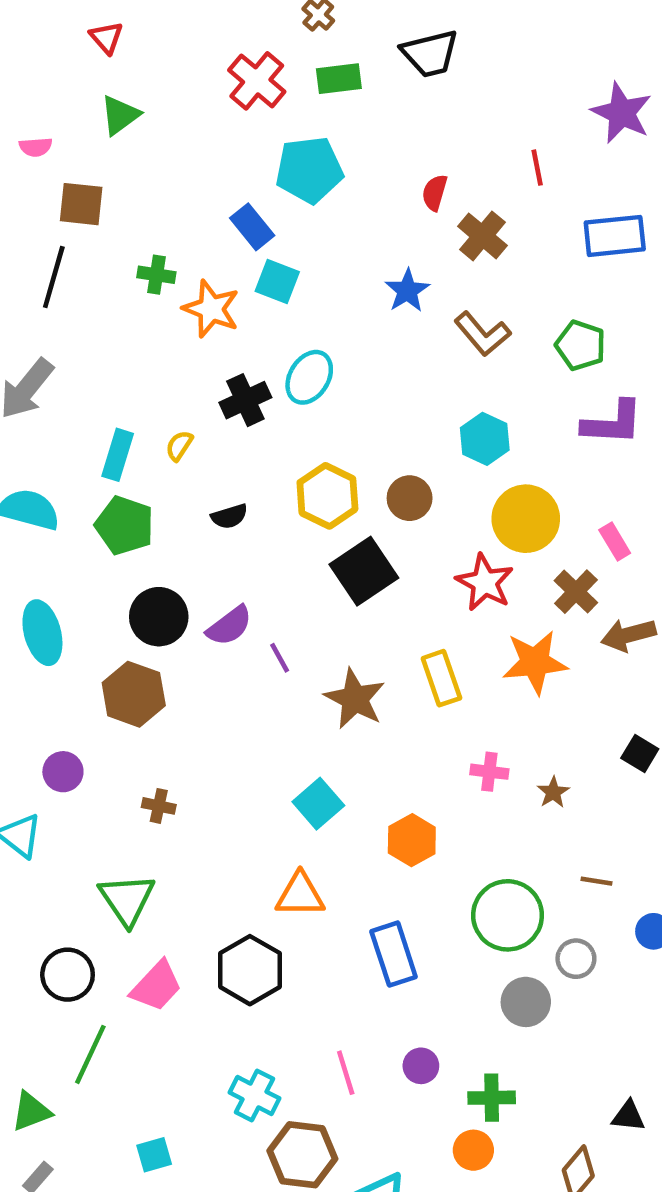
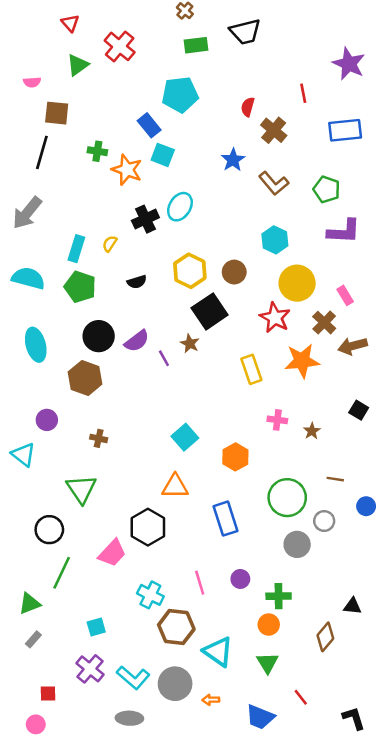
red cross: (257, 81) -> (120, 46), moved
brown star: (355, 699) -> (190, 344), moved, size x0.6
pink trapezoid: (156, 986) -> (112, 553), moved

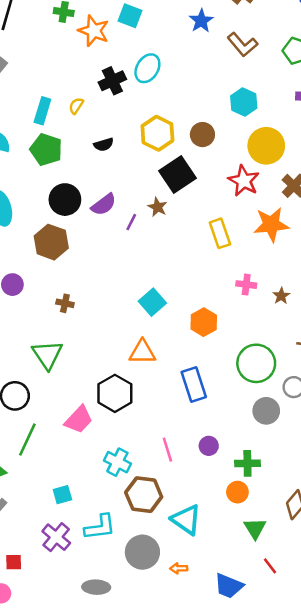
purple line: (164, 358) -> (131, 222), turned 56
green triangle: (267, 663) -> (255, 528), moved
cyan L-shape: (133, 678) -> (100, 527), moved, turned -48

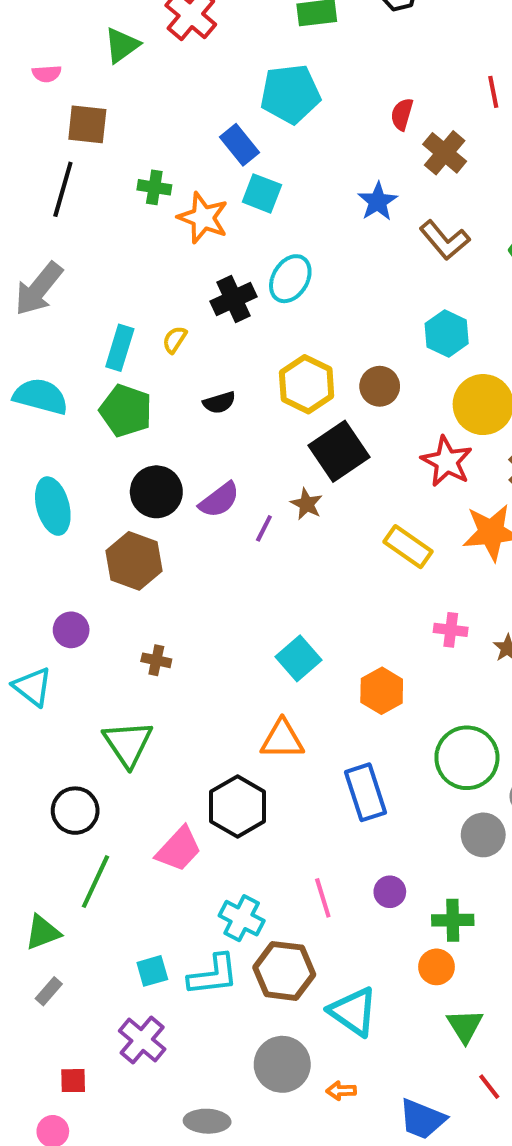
yellow rectangle: (220, 233) -> (408, 547), turned -36
cyan L-shape: (100, 527) -> (213, 975), moved

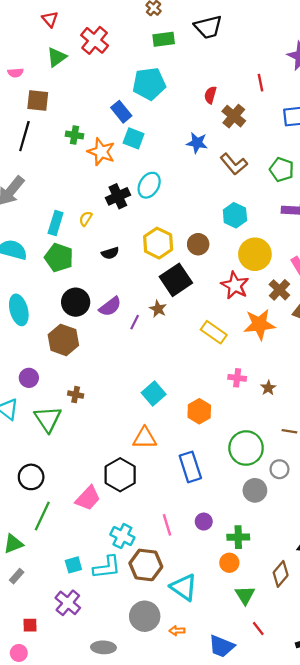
blue star: (378, 202) -> (197, 143), turned -30
green triangle: (128, 744) -> (48, 419), moved

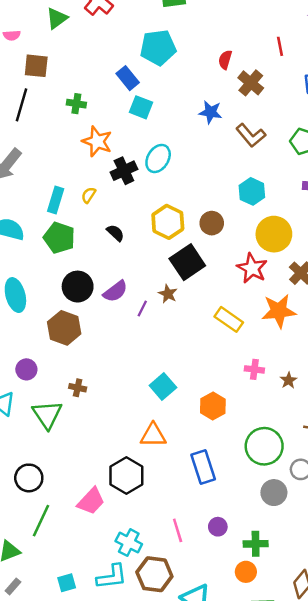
orange star: (101, 152) -> (97, 141), moved
black semicircle: (110, 253) -> (115, 233), turned -120
cyan square: (73, 565) -> (67, 583), moved

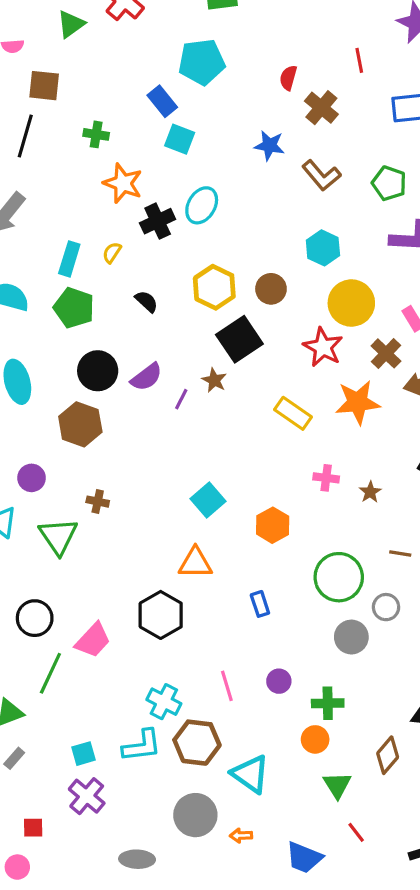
blue rectangle: (203, 467) -> (260, 604), size x0.6
pink trapezoid: (91, 501) -> (93, 640), moved

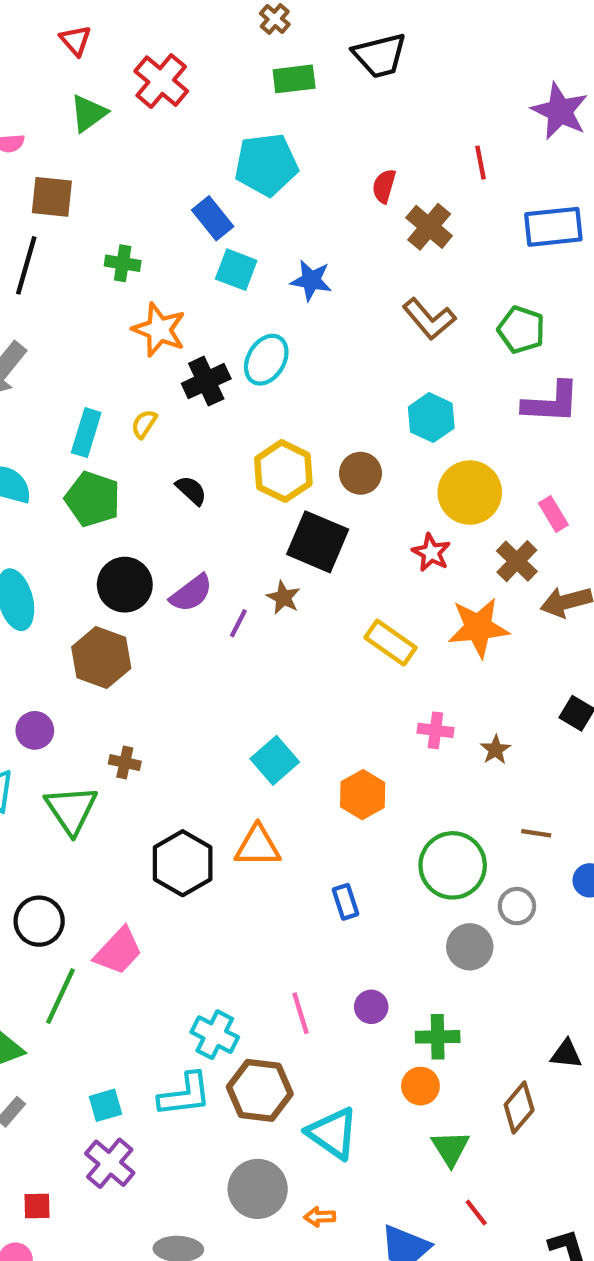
blue star: (269, 145) -> (311, 280), moved
black square: (239, 339) -> (318, 542), turned -33
red star: (323, 347) -> (431, 553), size x0.7
black hexagon: (161, 615) -> (183, 863), moved

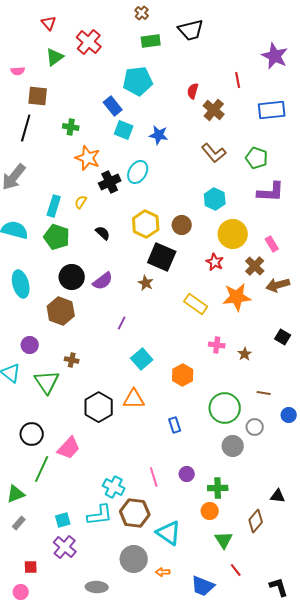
purple line: (238, 623) -> (122, 323), moved

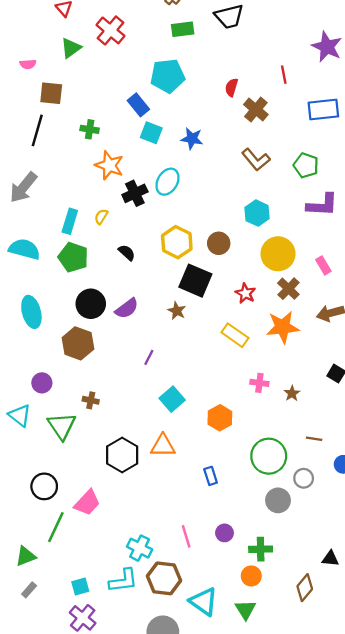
red star: (215, 262) -> (245, 293), moved
brown cross: (255, 266) -> (288, 289), moved
green triangle: (224, 540) -> (245, 610), moved

